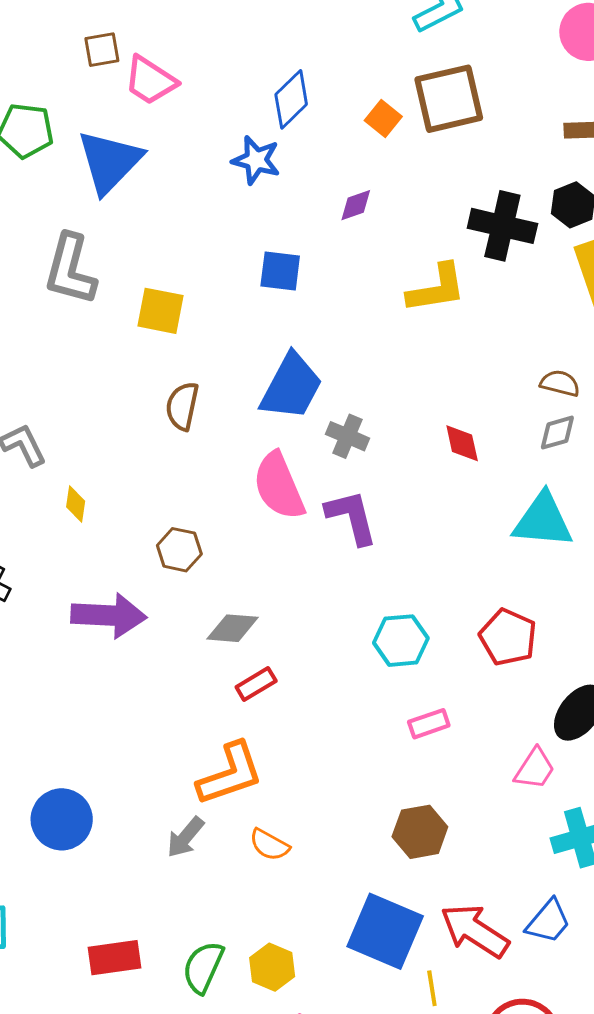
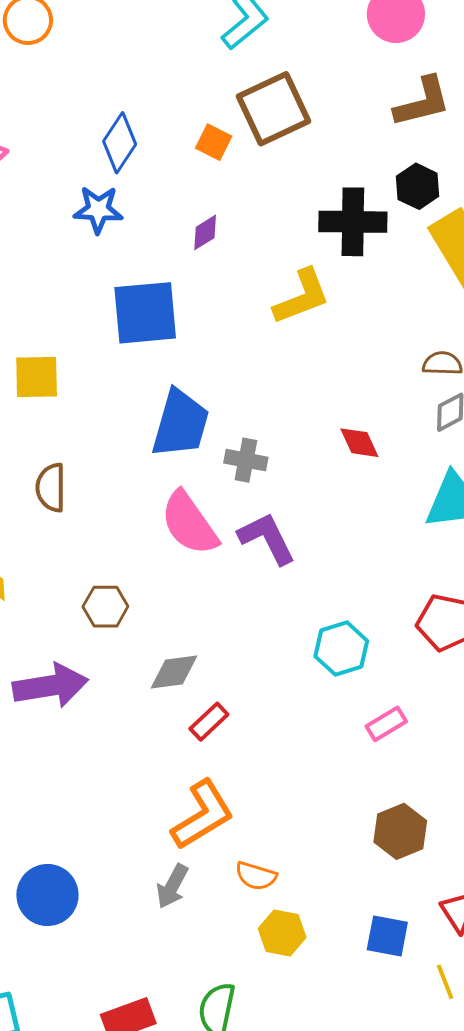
blue square: (280, 271) -> (145, 313), size x1.6
brown semicircle: (182, 406) -> (51, 488), moved
blue square: (385, 931) -> (387, 936), size x0.6
yellow hexagon: (272, 967) -> (282, 933), moved

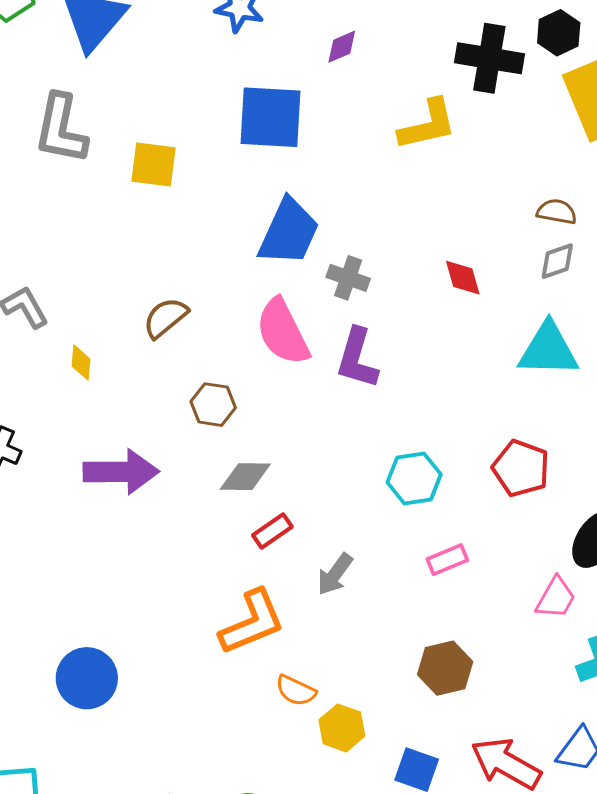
brown semicircle: (51, 488) -> (165, 318), moved, turned 42
purple L-shape: (267, 538) -> (357, 358), turned -146
brown hexagon: (105, 607) -> (213, 405), moved
gray arrow: (172, 886) -> (335, 574), moved
yellow hexagon: (282, 933) -> (342, 728), moved

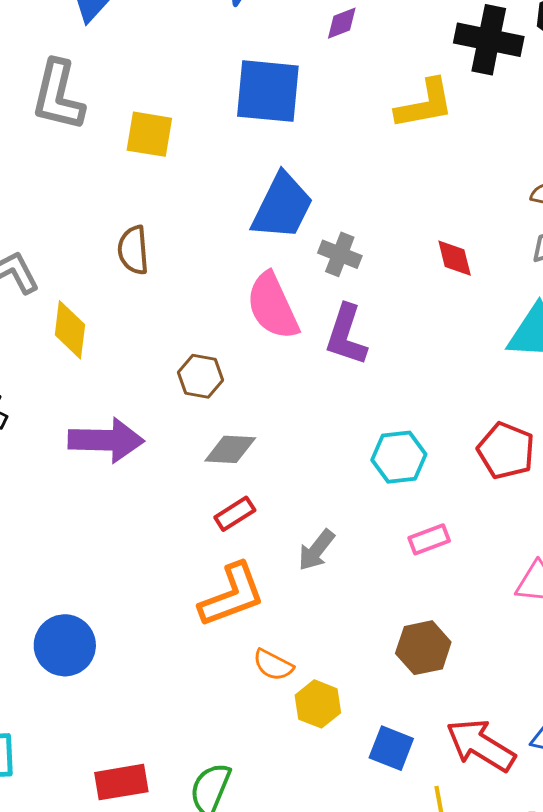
brown semicircle: (165, 318) -> (133, 250), moved, turned -57
yellow diamond: (81, 363) -> (70, 330), size x1.6
red rectangle: (272, 531) -> (235, 514), moved

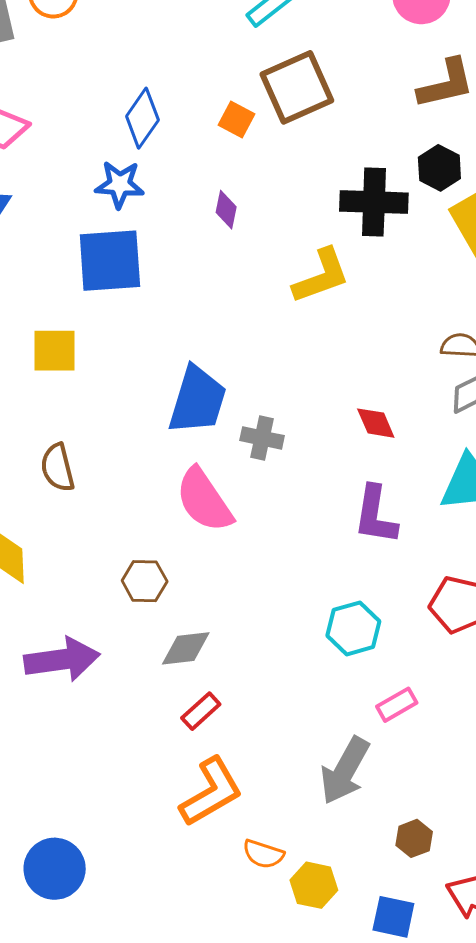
purple diamond: (342, 23) -> (226, 210), turned -48
blue square: (268, 91) -> (110, 261), moved
purple L-shape: (346, 335) -> (375, 515), moved
gray arrow: (316, 550) -> (345, 771), moved, size x1.5
brown hexagon: (423, 648) -> (414, 838), moved, size x0.7

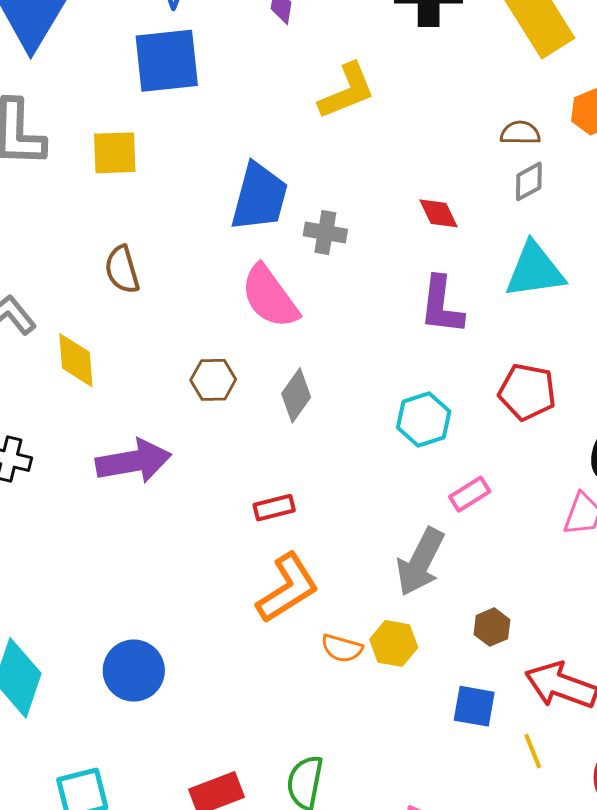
yellow L-shape: (321, 276) -> (347, 91), moved
gray diamond: (186, 648) -> (296, 395), moved, turned -46
red rectangle: (201, 711) -> (274, 508), turned 30
yellow hexagon: (314, 885) -> (394, 643), moved

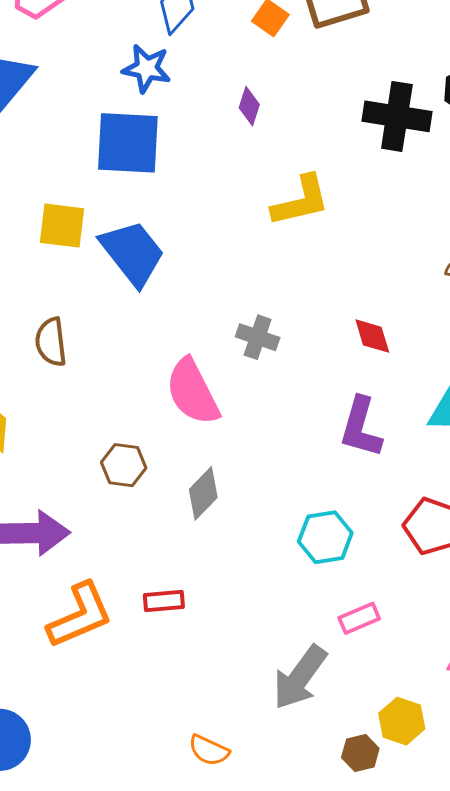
blue trapezoid: (259, 197) -> (133, 253), moved, turned -62
orange L-shape: (288, 588) -> (80, 615), moved
yellow hexagon: (394, 643) -> (402, 721), moved

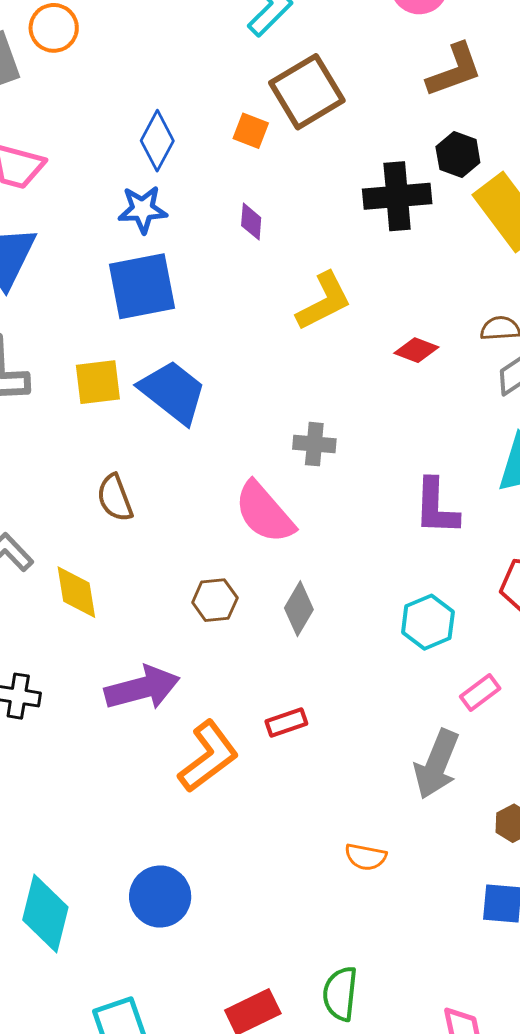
red diamond: (372, 336) -> (416, 350), moved, turned -39

